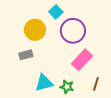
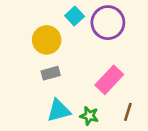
purple circle: (73, 31) -> (108, 23), moved
gray rectangle: (26, 55) -> (51, 73), moved

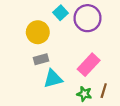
cyan triangle: (59, 111) -> (53, 79), moved
green star: (89, 116) -> (84, 94), moved

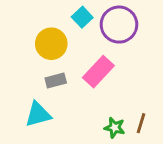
pink rectangle: (89, 65) -> (98, 72), moved
cyan triangle: (53, 79) -> (38, 114), moved

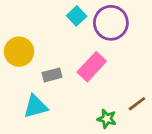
yellow circle: (51, 44) -> (19, 52), moved
brown line: (141, 123) -> (137, 104), moved, turned 36

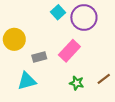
green star: (107, 119) -> (77, 83), moved

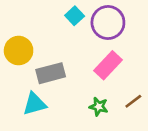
pink rectangle: (69, 51) -> (108, 65), moved
gray rectangle: (39, 57) -> (51, 73), size x1.5

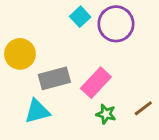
pink rectangle: (108, 65) -> (96, 83), moved

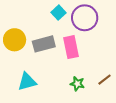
gray rectangle: (54, 78) -> (44, 44), moved
pink rectangle: (96, 83) -> (71, 47), moved, turned -55

